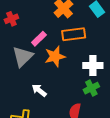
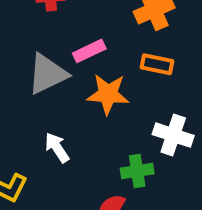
orange rectangle: (74, 34) -> (157, 64), size x0.7
green cross: (91, 88) -> (137, 171), moved

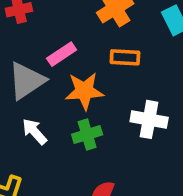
white arrow: (57, 148) -> (35, 132), moved
green cross: (137, 171) -> (87, 135), moved

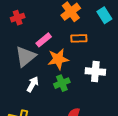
white arrow: (35, 132) -> (33, 84), turned 77

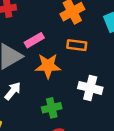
green cross: (62, 83) -> (52, 108), moved

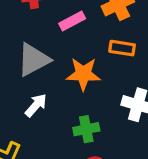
pink rectangle: (34, 40) -> (72, 21), moved

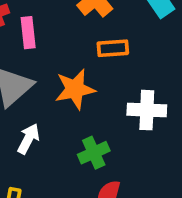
pink rectangle: (72, 21) -> (28, 33), moved, turned -55

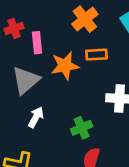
orange star: (75, 89) -> (65, 66), moved

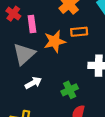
red cross: (14, 28) -> (13, 14), turned -32
white arrow: (36, 117) -> (33, 83), turned 35

